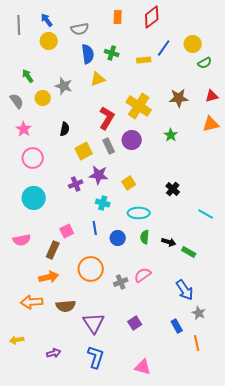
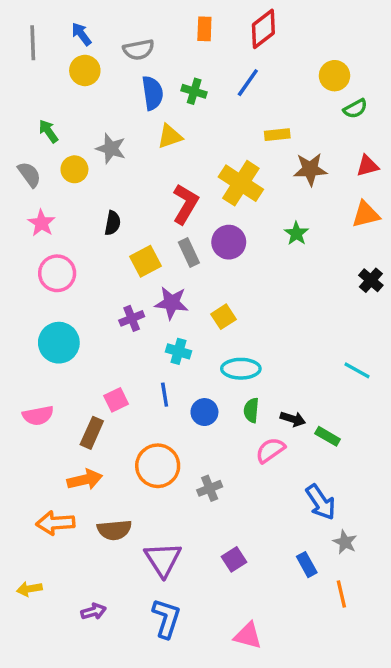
blue line: (164, 48) -> (248, 83), moved
yellow rectangle: (144, 60) -> (277, 135), moved
black cross: (173, 189) -> (371, 280), moved
pink semicircle: (143, 275) -> (270, 450), moved

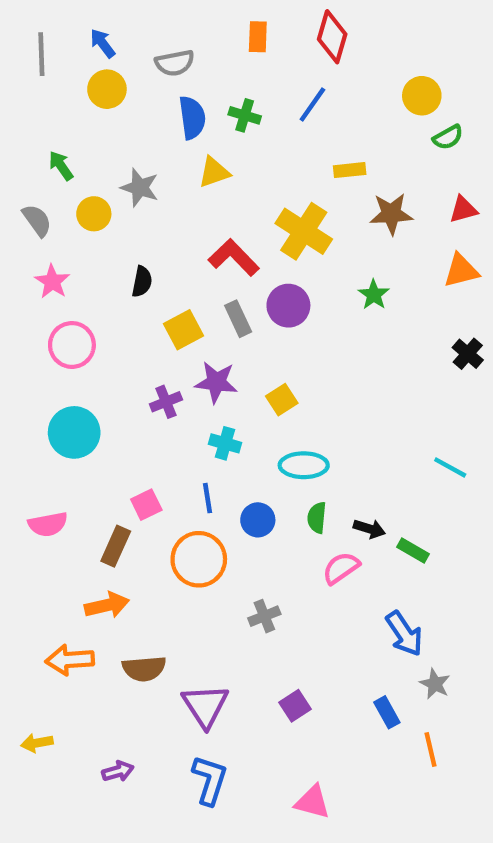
red diamond: (263, 29) -> (332, 37), turned -36
red L-shape: (185, 204) -> (234, 258), turned -75
orange circle: (158, 466) -> (199, 559), moved

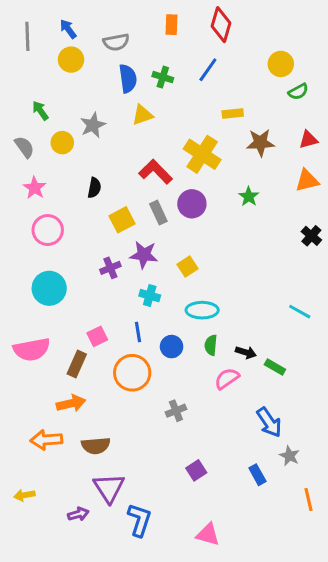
gray star: (140, 188) -> (93, 125), turned 30
pink semicircle: (48, 524) -> (32, 349), size x1.4
purple triangle: (205, 706) -> (109, 488), moved
orange line: (431, 749) -> (308, 500), moved

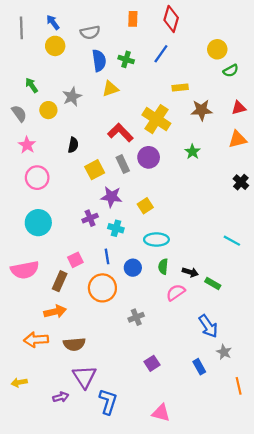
purple cross: (110, 268) -> (90, 218), moved

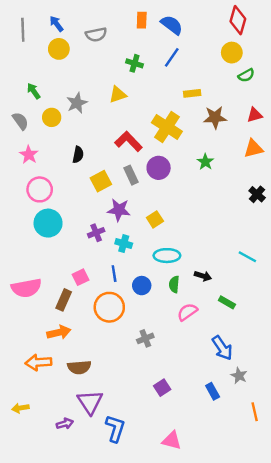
red diamond: (171, 19) -> (238, 20), moved
blue semicircle: (99, 61) -> (172, 25), moved, turned -45
cyan circle: (38, 223) -> (48, 223), moved
black arrow: (190, 272) -> (203, 276), moved

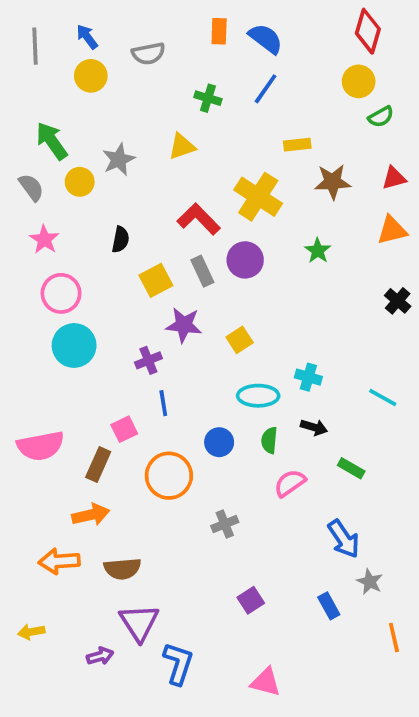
green arrow: (34, 91) -> (52, 141), size x1.5
cyan cross: (124, 244) -> (308, 377), moved
blue line: (114, 274) -> (163, 403), moved

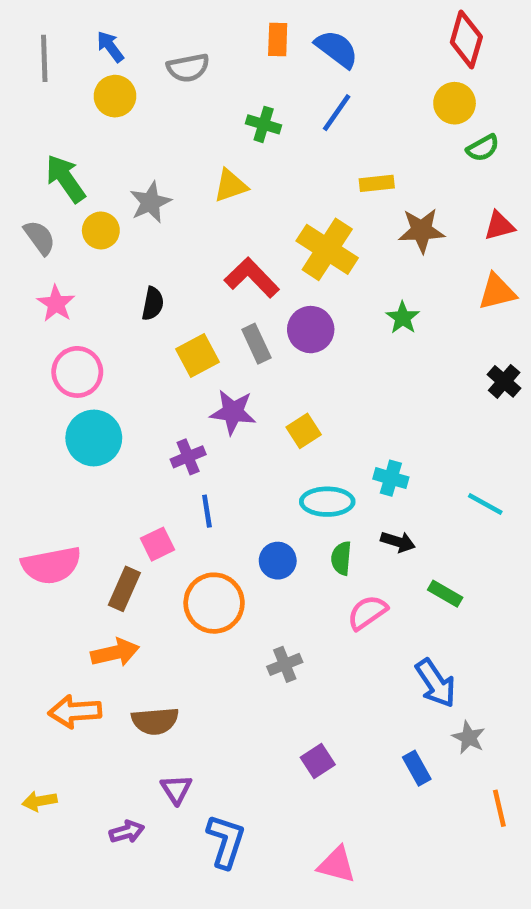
purple triangle: (139, 623) -> (176, 789), size x0.6

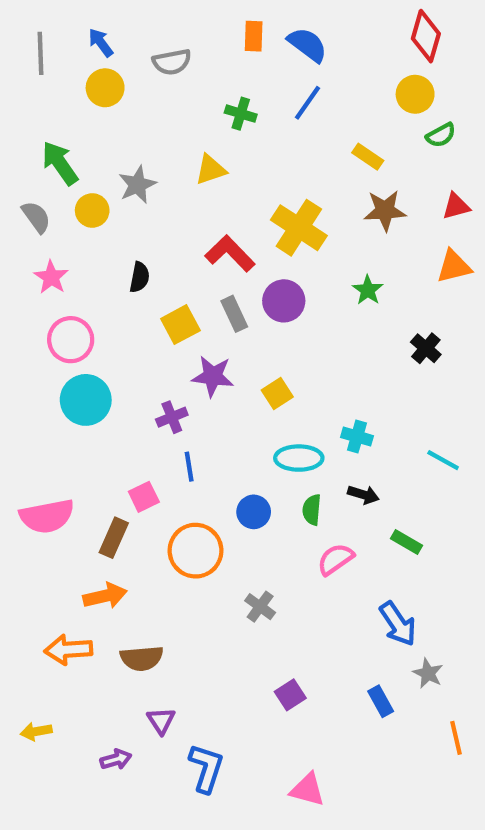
yellow rectangle: (377, 183) -> (368, 157), moved, turned 40
black cross: (504, 381) -> (426, 348), moved
gray cross: (285, 664) -> (260, 607), turned -32

